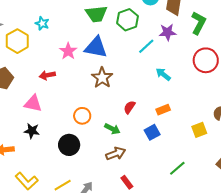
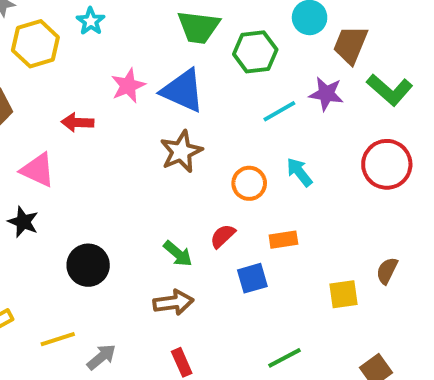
green L-shape: (199, 23) -> (390, 90), turned 90
red semicircle: (129, 107) -> (223, 236), moved
orange circle: (82, 116) -> (249, 183), moved

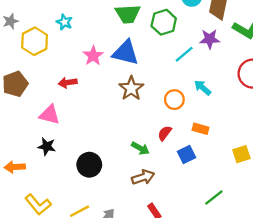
orange rectangle: (283, 240) -> (200, 129), turned 35

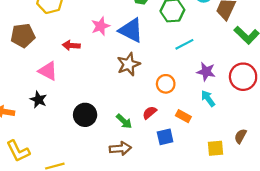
purple star: (210, 39) -> (206, 72), moved
cyan arrow: (202, 88) -> (208, 98), moved
black circle: (89, 165) -> (85, 115), moved

